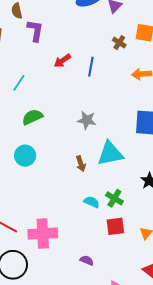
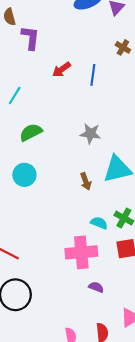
pink cross: (43, 234) -> (81, 252), moved

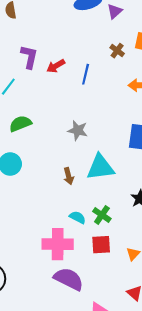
purple L-shape: (30, 38) -> (29, 57), moved
purple semicircle: (96, 287) -> (69, 279), size x2.0

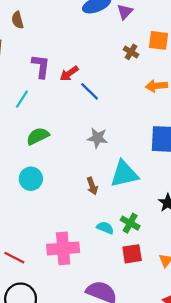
blue line: (86, 74) -> (90, 91), moved, turned -54
pink cross: (58, 244) -> (63, 248), moved

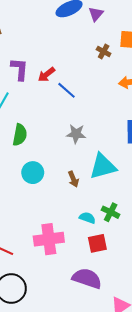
green semicircle: (38, 136) -> (20, 135), turned 130
cyan circle: (31, 179) -> (33, 173), moved
red square: (132, 254) -> (97, 243), moved

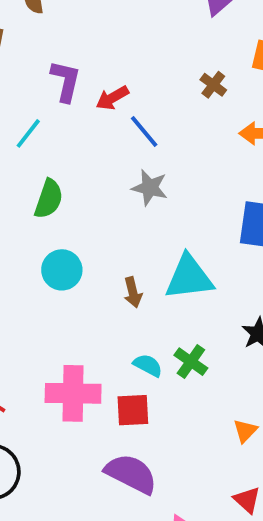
brown cross: (104, 52) -> (213, 85), moved
gray star: (76, 134) -> (150, 188), moved
red square: (97, 243) -> (133, 410), moved

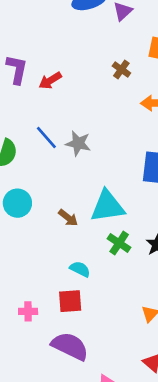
blue line: (144, 132) -> (46, 138), moved
brown arrow: (133, 292) -> (68, 218), turned -36
green cross: (191, 362) -> (119, 243), moved
pink cross: (73, 393) -> (28, 311), moved, size x0.5

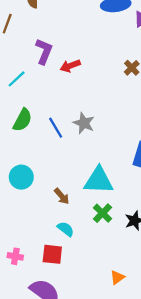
blue line: (46, 138) -> (56, 128), moved
cyan circle: (17, 203) -> (21, 177), moved
brown arrow: (68, 218) -> (62, 196), moved

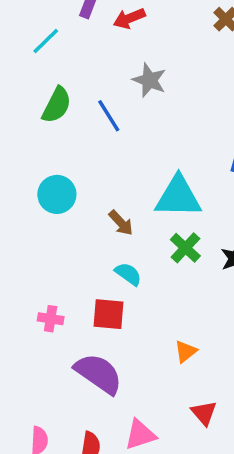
gray star: (84, 123) -> (149, 80), moved
orange triangle: (117, 277) -> (186, 352), moved

